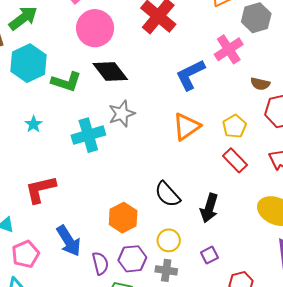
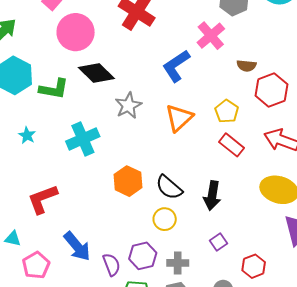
gray star: (122, 114) -> (128, 106), moved
orange hexagon: (123, 218) -> (128, 181), moved
yellow circle: (169, 240) -> (165, 219), moved

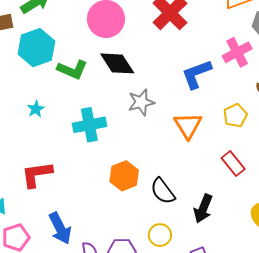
yellow pentagon: (227, 111) -> (235, 115), moved
orange triangle: (179, 118) -> (188, 125), turned -32
yellow circle: (165, 219) -> (160, 235), moved

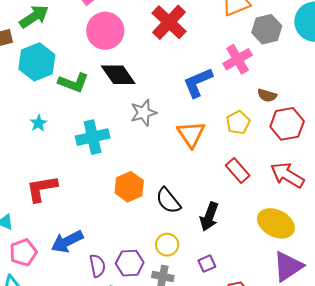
blue arrow: (60, 228) -> (67, 242), turned 92

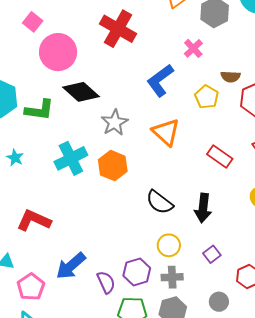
pink cross: (238, 59) -> (193, 48), size x0.7
yellow pentagon: (238, 122) -> (207, 97), moved
orange hexagon: (129, 187) -> (113, 166), moved
red L-shape: (42, 189) -> (34, 220), turned 48

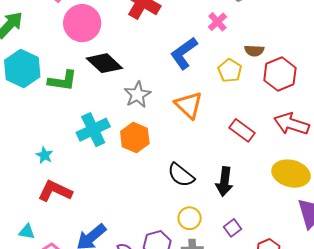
cyan star: (15, 158) -> (44, 155), moved

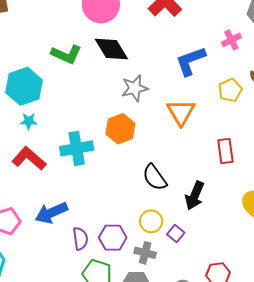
cyan hexagon: (22, 69) -> (24, 86), moved
cyan cross: (93, 130) -> (77, 148), moved
red rectangle: (242, 130) -> (225, 151), turned 30
cyan star: (44, 155) -> (29, 121), turned 30
purple square: (232, 228) -> (176, 233), moved, turned -30

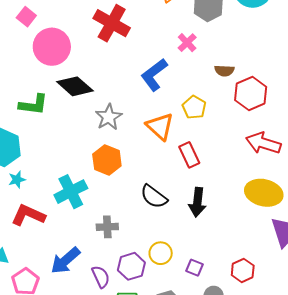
yellow pentagon: (230, 90) -> (194, 107), moved
red rectangle: (225, 151) -> (189, 155), moved
yellow circle: (151, 221) -> (161, 253), moved
purple square: (176, 233) -> (195, 268), moved
gray cross: (145, 253) -> (107, 227), moved

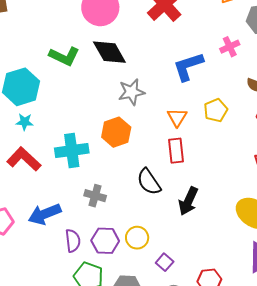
orange triangle: (160, 126) -> (177, 117), size x0.7
red rectangle: (189, 155) -> (176, 151), moved

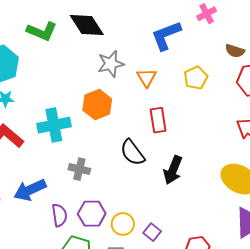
orange triangle: (177, 117) -> (146, 78), moved
yellow circle: (137, 238) -> (123, 224), moved

